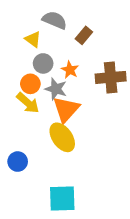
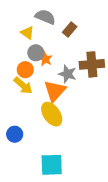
orange star: (70, 70) -> (45, 59), moved
gray star: (56, 89) -> (68, 74), moved

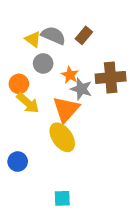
gray semicircle: (45, 17) -> (53, 35), moved
orange star: (45, 59) -> (70, 75), moved
orange circle: (25, 70) -> (19, 84), moved
cyan square: (52, 165) -> (62, 198), size x0.6

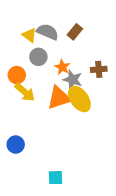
brown cross: (111, 77) -> (99, 69), size x0.6
orange triangle: (66, 109) -> (59, 98), turned 30
yellow ellipse: (62, 137) -> (79, 99), moved

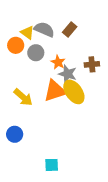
orange circle: (17, 75) -> (16, 45), moved
yellow arrow: (25, 92) -> (23, 97), moved

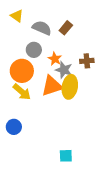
yellow triangle: (27, 33) -> (17, 16), moved
orange circle: (16, 45) -> (22, 71), moved, size x1.5
yellow ellipse: (74, 92) -> (70, 87), turned 45
cyan square: (52, 165) -> (66, 156), moved

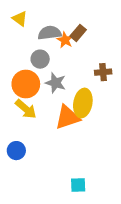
gray semicircle: (42, 28) -> (50, 33), turned -30
orange star: (55, 59) -> (65, 40), moved
gray star: (64, 70) -> (56, 83), moved
orange triangle: (52, 86) -> (67, 117), moved

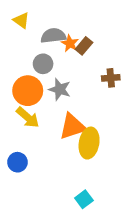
brown rectangle: (78, 33) -> (84, 46), moved
yellow ellipse: (83, 103) -> (89, 143), moved
cyan square: (78, 185) -> (84, 199), turned -35

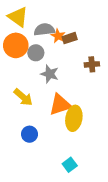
yellow triangle: (21, 20) -> (18, 17), size x1.5
brown rectangle: (84, 46) -> (70, 38), turned 32
orange circle: (28, 91) -> (16, 45), moved
blue circle: (17, 162) -> (29, 134), moved

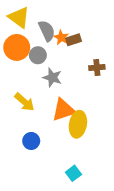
gray semicircle: (44, 30) -> (47, 31), turned 72

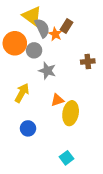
yellow triangle: (19, 17) -> (32, 16), moved
brown rectangle: (73, 40) -> (67, 26), moved, turned -40
yellow arrow: (24, 102) -> (22, 93), turned -102
orange triangle: (63, 110) -> (57, 100), size x0.6

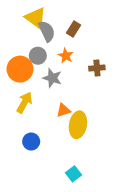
orange star: (55, 34) -> (66, 56), moved
orange circle: (15, 43) -> (20, 69), moved

